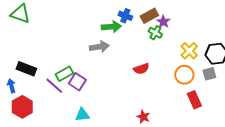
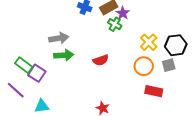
green arrow: (111, 27) -> (64, 55), moved
green rectangle: (64, 74) -> (24, 65), turned 66
purple line: (54, 86) -> (16, 90), moved
red rectangle: (194, 100) -> (154, 91), turned -54

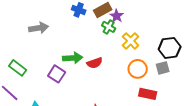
gray arrow: (59, 38) -> (39, 28), moved
yellow cross: (149, 42) -> (131, 41), moved
green arrow: (64, 55) -> (73, 58), moved
purple square: (37, 73) -> (57, 74), moved

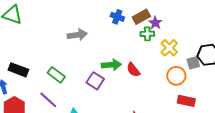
green cross: (109, 27) -> (147, 34), turned -32
red semicircle: (95, 63) -> (133, 70), turned 70
gray square: (163, 68) -> (193, 63), moved

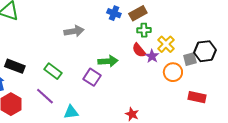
purple star: (155, 23) -> (152, 56), moved
red semicircle: (133, 70) -> (139, 50), moved
red rectangle: (186, 101) -> (197, 97), moved

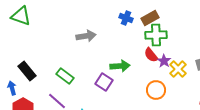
green cross: (144, 30) -> (156, 35), size x1.5
yellow cross: (166, 44) -> (178, 69), moved
black rectangle: (15, 66) -> (27, 71), turned 30
orange circle: (173, 72) -> (156, 90), moved

